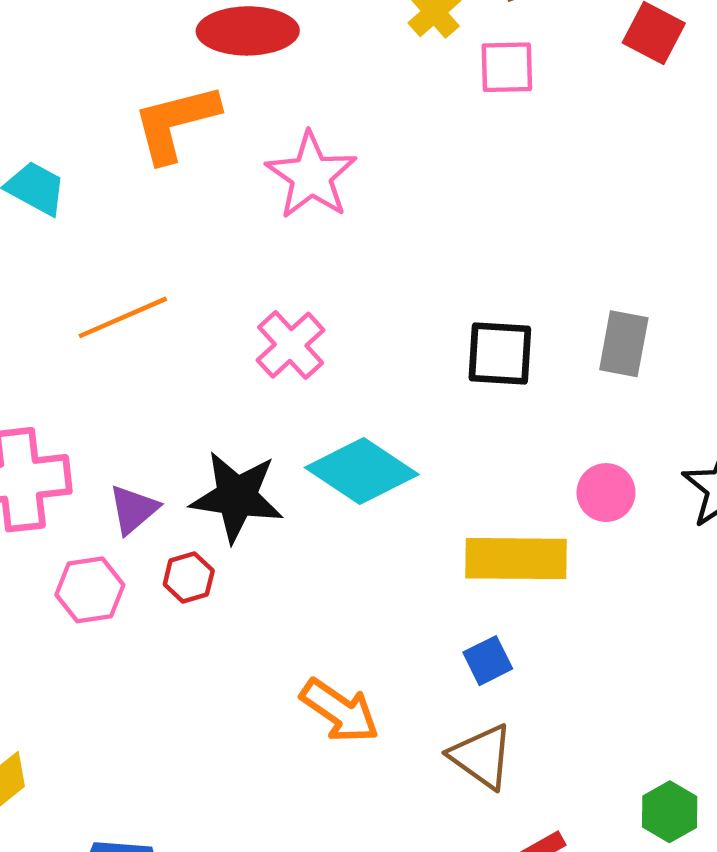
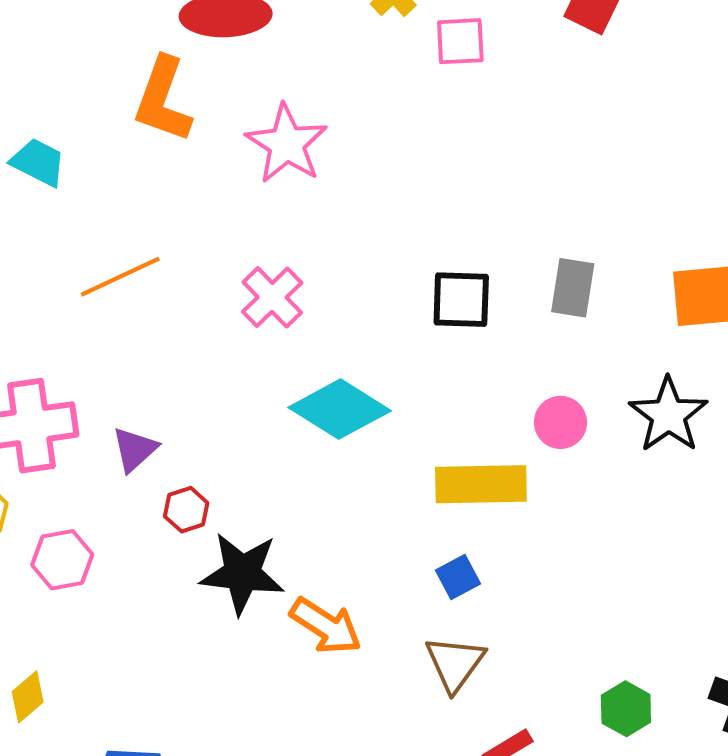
orange L-shape: (176, 123) -> (163, 100), turned -54
black star: (237, 497) -> (242, 573), moved
pink hexagon: (90, 590) -> (62, 560), moved
brown triangle: (482, 756) -> (455, 663), turned 32

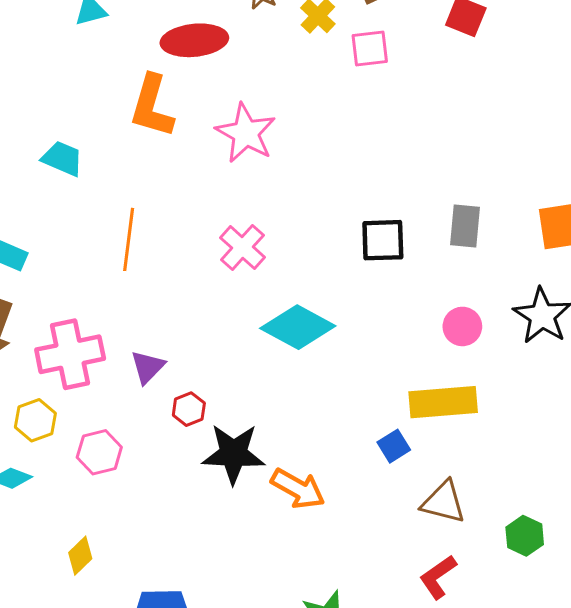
orange line: (120, 277) -> (129, 239), turned -54
yellow rectangle: (481, 484) -> (443, 402), moved
brown triangle: (455, 663) -> (443, 502), moved, turned -48

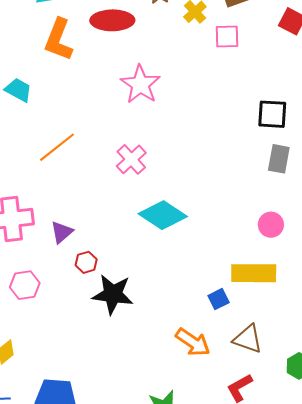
orange L-shape: (152, 106) -> (59, 40), moved
orange line: (129, 239) -> (57, 147), turned 39
black square: (383, 240) -> (272, 114), moved
orange arrow: (298, 489) -> (193, 342), moved

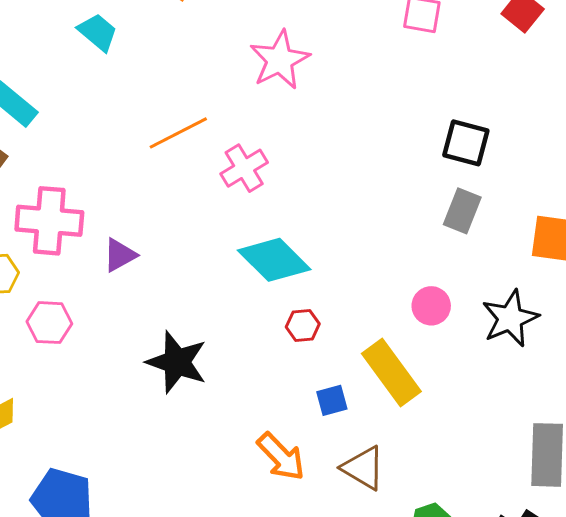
orange line: (57, 147) -> (178, 133), moved
red hexagon: (86, 262) -> (303, 325), moved
yellow rectangle: (254, 273) -> (391, 373), turned 42

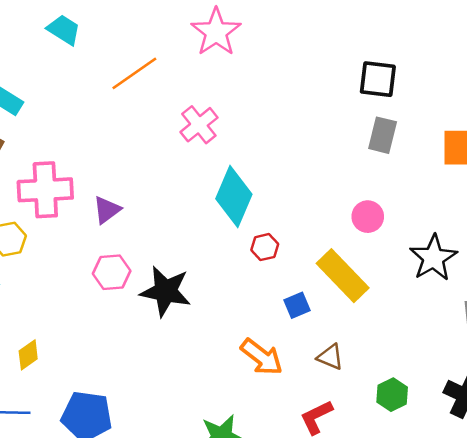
orange line: (178, 133) -> (134, 73), moved
cyan diamond: (274, 260) -> (234, 196), turned 76
black star: (510, 318) -> (433, 258), moved
pink hexagon: (49, 323) -> (112, 272), moved
brown triangle: (363, 468) -> (330, 357), size x0.7

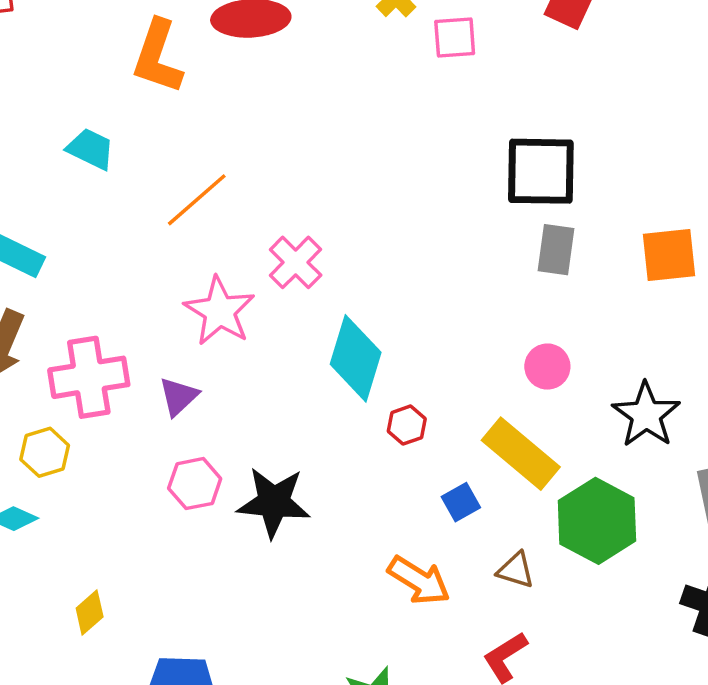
pink star: (216, 32) -> (220, 311), moved
black square: (378, 79) -> (541, 171), size x1.4
green hexagon: (392, 395) -> (597, 521), moved, size x1.8

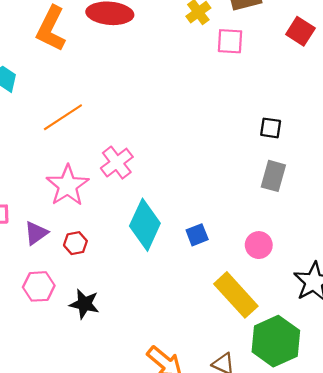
black square: (541, 171) -> (271, 128), size x0.5
red hexagon: (407, 425) -> (75, 243), moved
black star: (274, 502) -> (84, 304), size x0.7
blue square: (461, 502) -> (197, 235), moved

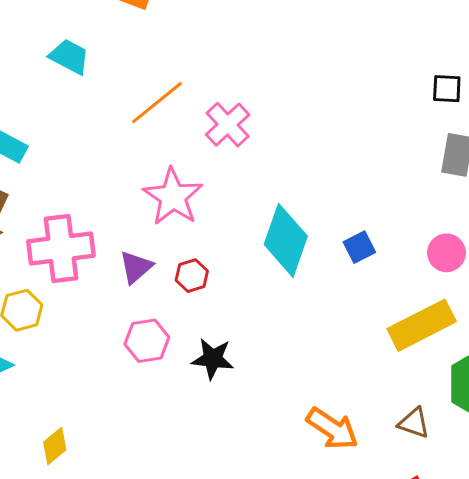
pink cross: (117, 163) -> (228, 125), moved
yellow rectangle: (236, 295) -> (422, 325), turned -69

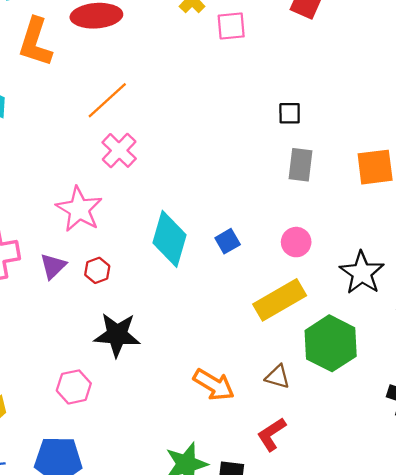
orange line: (157, 103) -> (107, 100), moved
pink hexagon: (147, 341) -> (74, 387), moved
black star: (213, 359) -> (117, 335), size x1.4

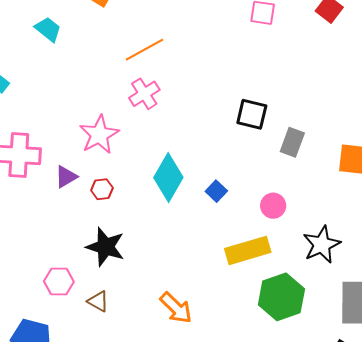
black square: (290, 113) -> (252, 114), moved, size x1.5
blue square: (228, 241) -> (216, 191), turned -30
brown triangle: (278, 377) -> (98, 301), moved

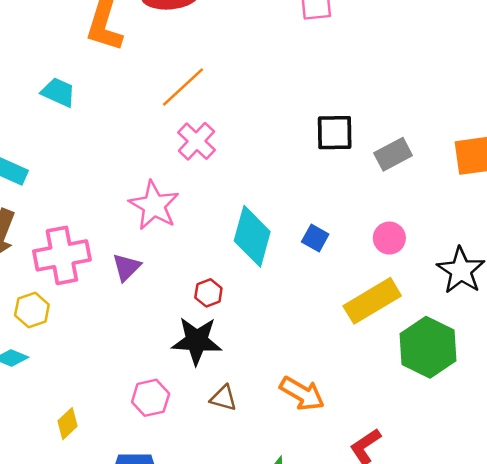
gray rectangle: (292, 142) -> (393, 154), turned 56
red hexagon: (102, 189) -> (208, 293), moved
brown triangle: (98, 301) -> (223, 398), moved

